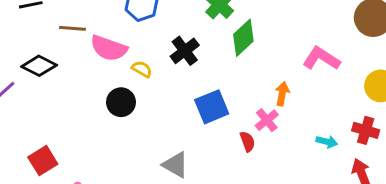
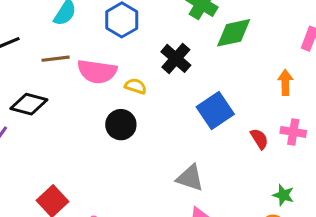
green diamond: (243, 38) -> (234, 33), turned 42
pink cross: (267, 120) -> (293, 132), moved, turned -30

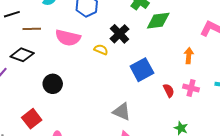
brown line: (56, 59) -> (32, 29), moved
yellow semicircle: (136, 86) -> (101, 50), moved
black circle: (121, 125) -> (53, 84), moved

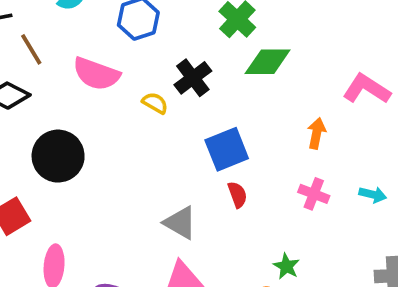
brown line: (32, 29) -> (31, 49), turned 54
black circle: (53, 84) -> (58, 156), size x1.4
red semicircle: (169, 90) -> (237, 195), moved

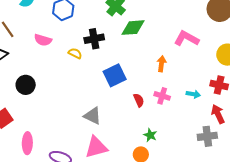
pink semicircle: (96, 74) -> (43, 40), size x0.7
black cross: (193, 78) -> (94, 39), turned 30
black circle: (58, 156) -> (26, 85), size x0.7
red semicircle: (237, 195) -> (139, 100), moved

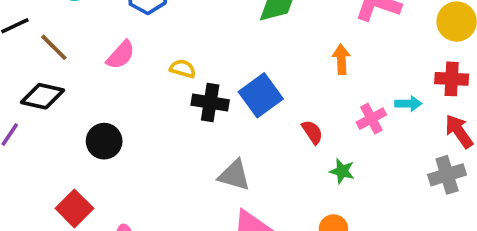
black cross: (94, 39) -> (210, 102), moved, turned 30
pink semicircle: (43, 40) -> (121, 55), turned -54
pink cross: (162, 96) -> (371, 119), moved, turned -35
green star: (150, 135) -> (342, 171), moved

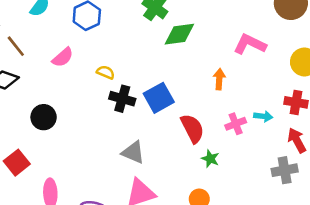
red semicircle: (312, 132) -> (192, 128), size x1.6

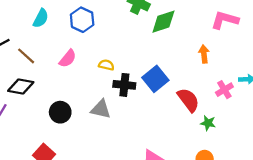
gray triangle: (133, 152) -> (101, 109), moved

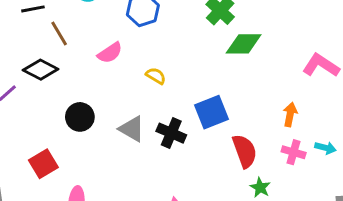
orange arrow: (204, 54) -> (290, 114), moved
black cross: (124, 85) -> (171, 133), moved
pink cross: (224, 90) -> (294, 152), turned 30

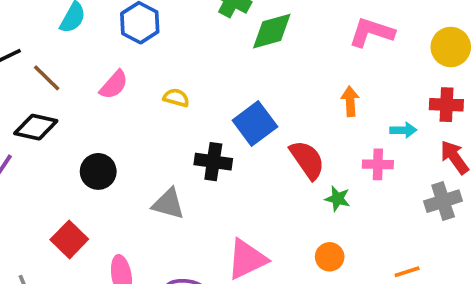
gray triangle: (132, 129) -> (168, 204), moved
pink cross: (294, 152) -> (378, 164), moved

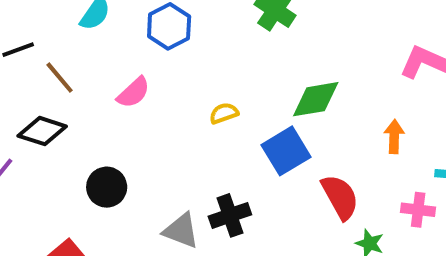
green diamond: (272, 31) -> (316, 99), moved
yellow semicircle: (176, 98) -> (224, 113), moved, turned -40
black cross: (213, 162) -> (230, 215), moved, turned -33

